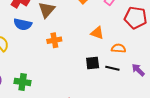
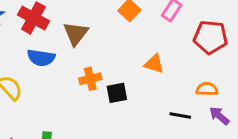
orange semicircle: (119, 48) -> (207, 89), moved
black square: (93, 63) -> (117, 93), moved

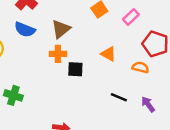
brown triangle: (76, 34) -> (61, 29), moved
orange semicircle: (207, 89) -> (140, 67), moved

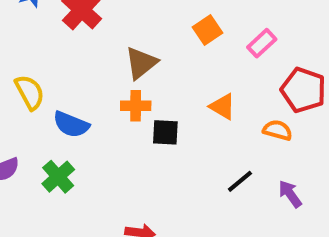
blue semicircle: (25, 30) -> (71, 124), moved
green cross: (13, 95) -> (58, 177), turned 30
black line: (119, 97) -> (240, 181), turned -63

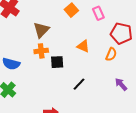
pink rectangle: (262, 43) -> (98, 13), turned -64
orange semicircle: (278, 130) -> (111, 54), turned 104
black line: (240, 181) -> (79, 84), moved

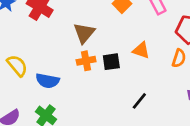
black square: (57, 62) -> (111, 62), moved

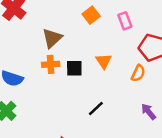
orange triangle: (141, 50) -> (104, 61), turned 30

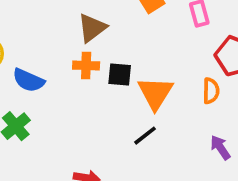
orange triangle: (104, 61) -> (155, 93), moved, size x1.5
orange semicircle: (138, 73) -> (211, 91), turned -30

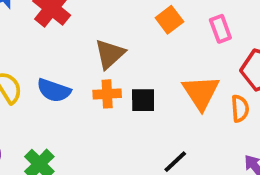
blue semicircle: (28, 80) -> (54, 90), moved
orange triangle: (155, 93) -> (201, 93), moved

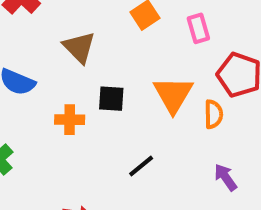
brown triangle: (110, 54) -> (79, 47), turned -36
orange cross: (107, 94) -> (70, 120), moved

